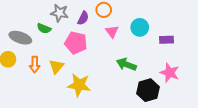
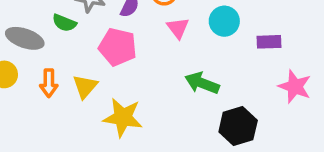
pink star: (170, 73) -> (295, 87), moved

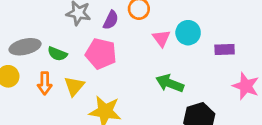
green semicircle: (64, 23) -> (57, 54), moved
pink triangle: (178, 28) -> (161, 38), moved
gray ellipse: (25, 38) -> (25, 47), turned -32

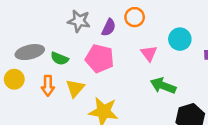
pink triangle: (161, 38) -> (149, 53), moved

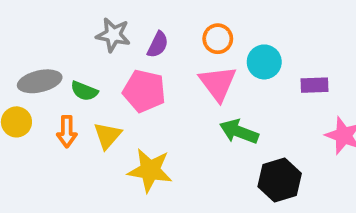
orange circle: (135, 17) -> (218, 39), moved
pink triangle: (149, 53) -> (218, 83), size x1.5

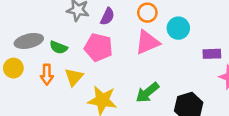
pink triangle: (218, 83) -> (147, 42), turned 44
purple rectangle: (315, 85) -> (212, 54), moved
green arrow: (239, 132) -> (147, 93), moved, turned -60

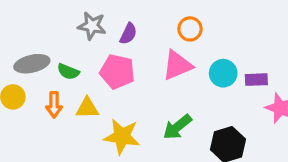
orange circle: (147, 13) -> (190, 29), moved
cyan circle: (178, 28) -> (223, 73), moved
yellow triangle: (74, 77) -> (87, 108), turned 48

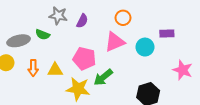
green semicircle: (68, 72) -> (43, 35), moved
pink pentagon: (117, 72) -> (84, 59), moved
purple rectangle: (256, 80) -> (167, 33), moved
green arrow: (177, 127) -> (103, 77), moved

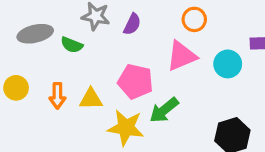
gray ellipse: (19, 41) -> (35, 34), moved

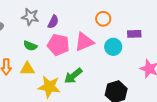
orange circle: (194, 19) -> (103, 19), moved
green semicircle: (72, 45) -> (30, 46), moved
pink pentagon: (135, 81) -> (58, 45), moved

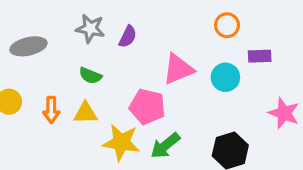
orange circle: (103, 19) -> (227, 25), moved
pink pentagon: (58, 45) -> (147, 107), moved
green arrow: (73, 76) -> (165, 146), moved

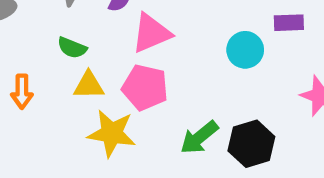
pink triangle: (178, 69) -> (151, 33), moved
yellow triangle: (85, 113) -> (89, 85), moved
green arrow: (165, 146) -> (199, 137), moved

